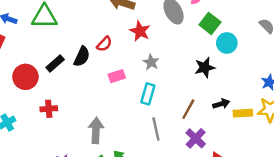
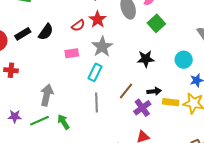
cyan circle: (227, 43) -> (184, 60), moved
red semicircle: (104, 44) -> (78, 25), moved
gray star: (151, 62) -> (102, 47), size x1.5
purple cross: (196, 138) -> (142, 108), moved

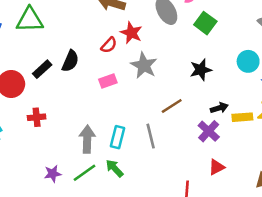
cyan rectangle: (95, 72) -> (118, 137), moved
brown line: (126, 91) -> (172, 106), moved, turned 30

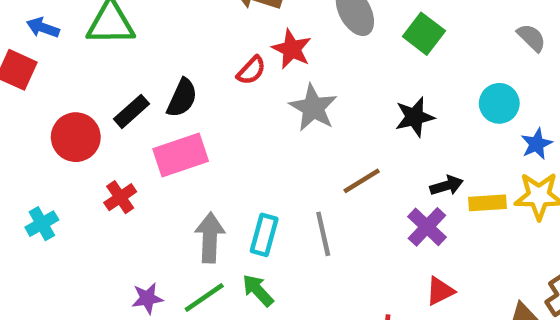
pink rectangle: (108, 81) -> (181, 155), moved, size x1.6
red cross: (37, 117) -> (120, 197), turned -30

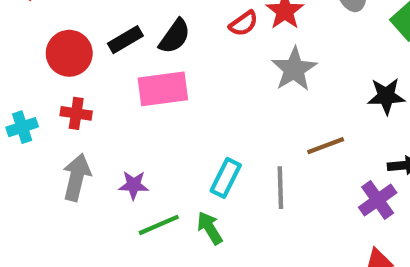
red cross: (120, 197) -> (76, 113), moved, turned 32
gray arrow: (210, 238) -> (77, 177), moved
purple star: (147, 298) -> (134, 185), moved

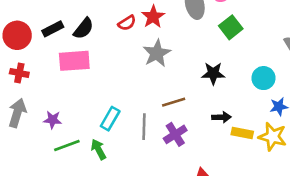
purple cross: (378, 200) -> (175, 134), moved

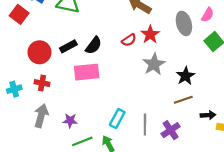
black star: (213, 73) -> (185, 76), moved, turned -30
brown line: (174, 102) -> (183, 100), moved

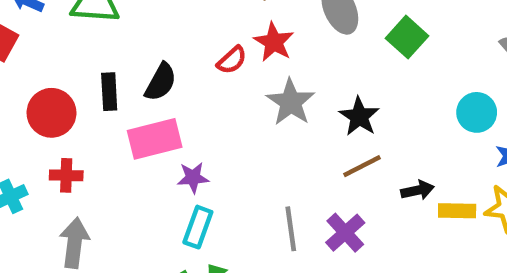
black rectangle: (68, 46) -> (109, 92), turned -56
cyan rectangle: (117, 119) -> (198, 227), moved
purple star: (70, 121) -> (193, 178), moved

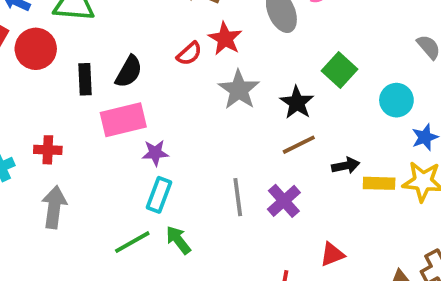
green square: (407, 37) -> (340, 70), moved
red circle: (52, 113) -> (36, 49), moved

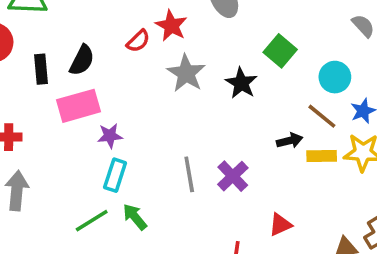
brown line: (299, 145) -> (322, 116), moved, turned 68

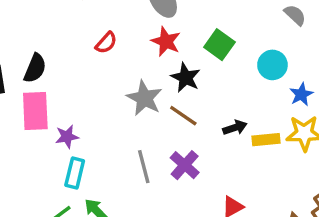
red star: (171, 26) -> (166, 41), moved
red semicircle: (138, 41) -> (106, 43), moved
gray star: (186, 73) -> (144, 98), moved
pink rectangle: (78, 106) -> (35, 111), turned -72
brown line: (322, 116) -> (183, 116), moved

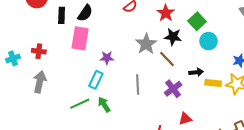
cyan circle: (272, 65) -> (209, 41), moved
black star: (186, 78) -> (173, 37), turned -30
purple star: (67, 137) -> (107, 58), moved
purple cross: (185, 165) -> (173, 89), moved

